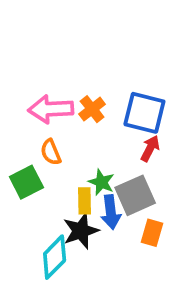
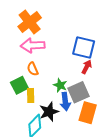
orange cross: (92, 109) -> (30, 22), moved, size x1.6
yellow rectangle: (85, 201) -> (31, 95), moved
orange rectangle: (152, 233) -> (88, 113), size x1.5

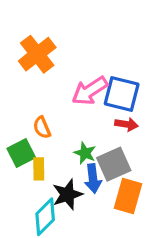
pink arrow: (33, 45) -> (90, 91), moved, turned -30
red arrow: (87, 67) -> (126, 124), turned 72

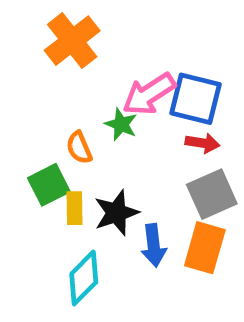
green star: (85, 153) -> (121, 124), moved
gray square: (114, 164) -> (212, 194), moved
blue arrow: (93, 178) -> (154, 245), moved
black star: (67, 194) -> (116, 213), moved

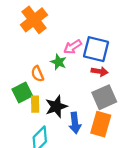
pink arrow: (149, 94) -> (73, 47), size x0.7

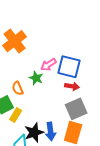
yellow rectangle: (35, 104) -> (16, 115), turned 32
black star: (56, 107) -> (34, 132), moved

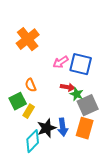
green star: (36, 78) -> (77, 94), moved
red arrow: (72, 86) -> (68, 87), moved

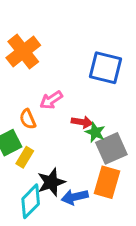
pink arrow: (61, 62) -> (51, 100), moved
blue square: (81, 64) -> (106, 68), moved
blue arrow: (63, 127) -> (75, 197), moved, turned 84

